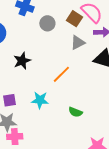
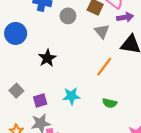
gray triangle: (78, 43) -> (102, 31), turned -35
orange line: (61, 74) -> (104, 67), moved

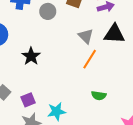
gray triangle: (102, 31) -> (86, 36), moved
cyan star: (71, 96) -> (57, 112), moved

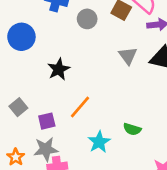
orange line: (90, 59) -> (80, 107), moved
cyan star: (57, 112) -> (99, 142), moved, turned -30

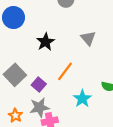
gray triangle: (128, 56) -> (88, 38), moved
gray square: (18, 107) -> (15, 75), size x1.5
purple square: (47, 121) -> (39, 85), turned -32

